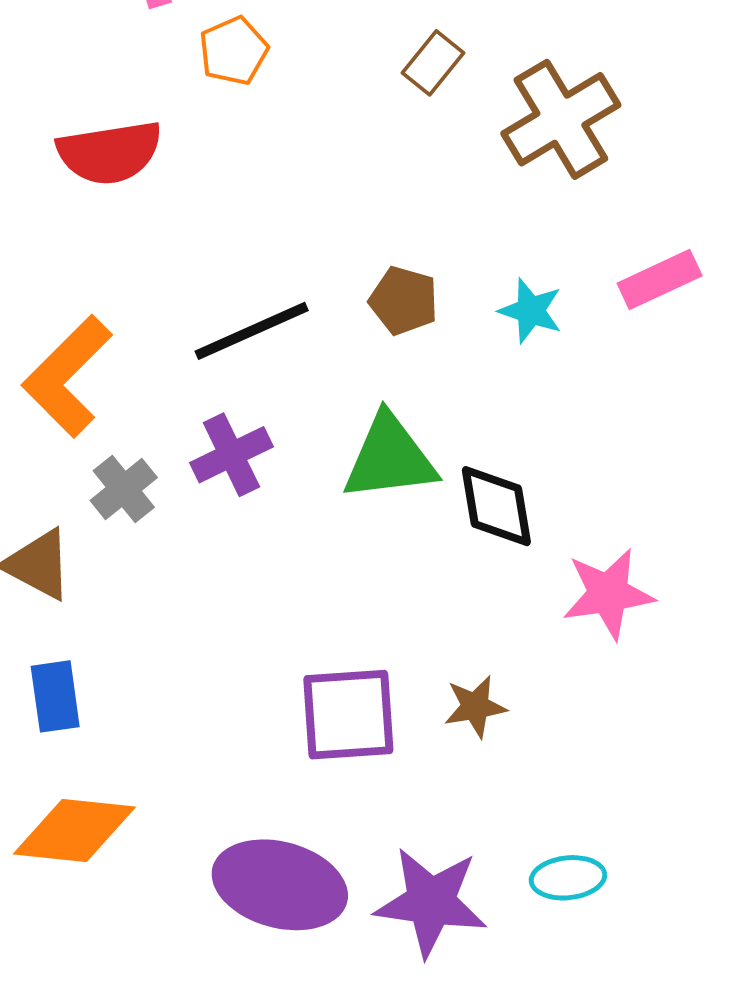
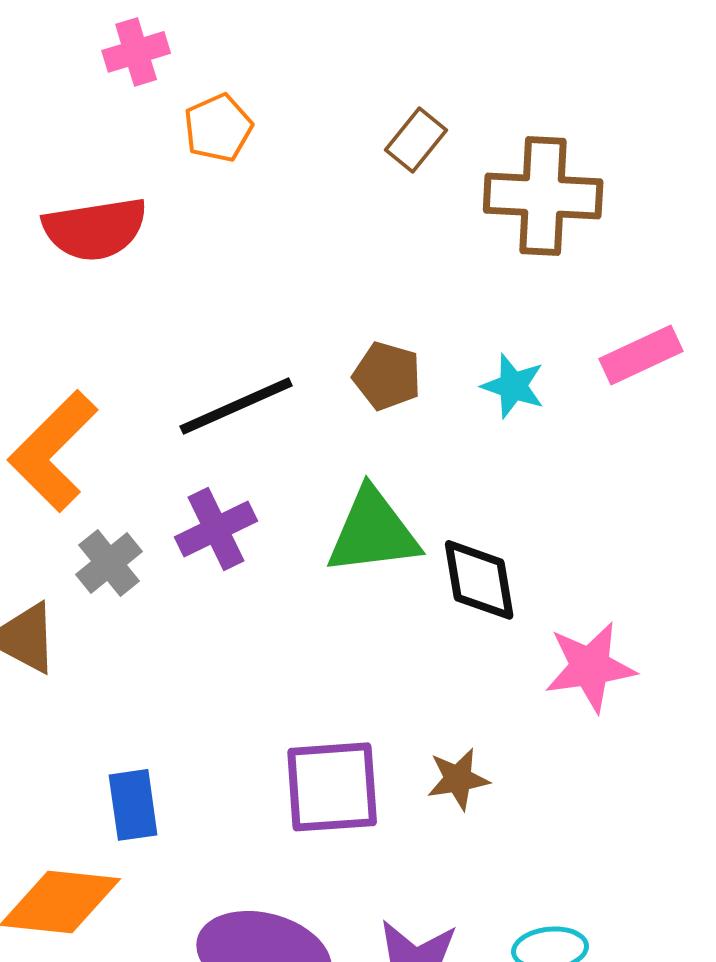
brown cross: (561, 119) -> (543, 196), turned 34
blue rectangle: (55, 696) -> (133, 805), moved

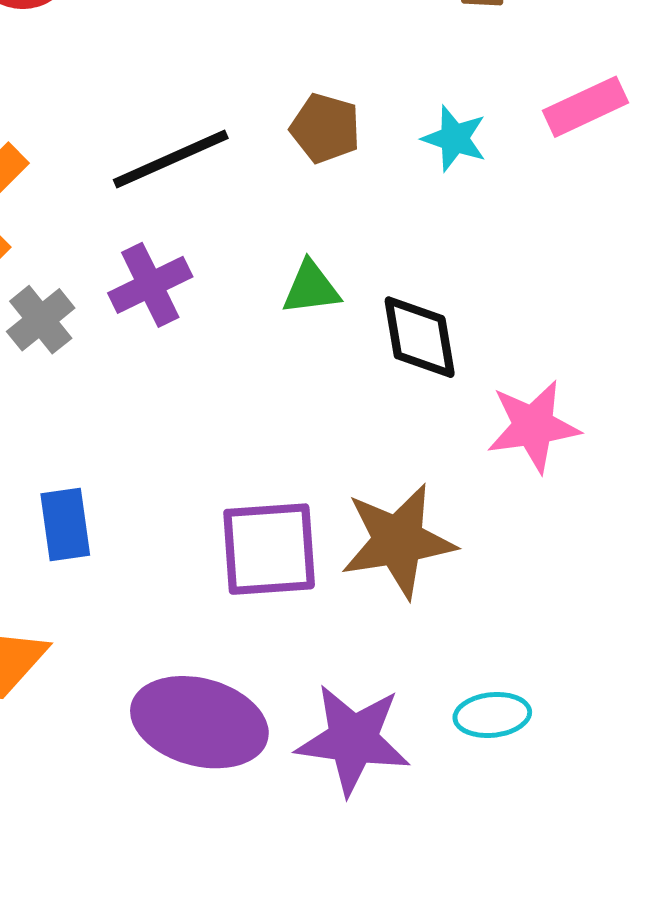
green triangle: (373, 532) -> (311, 288), size x0.6
brown star: (458, 779) -> (398, 541), size x1.8
blue rectangle: (133, 805) -> (65, 525), moved

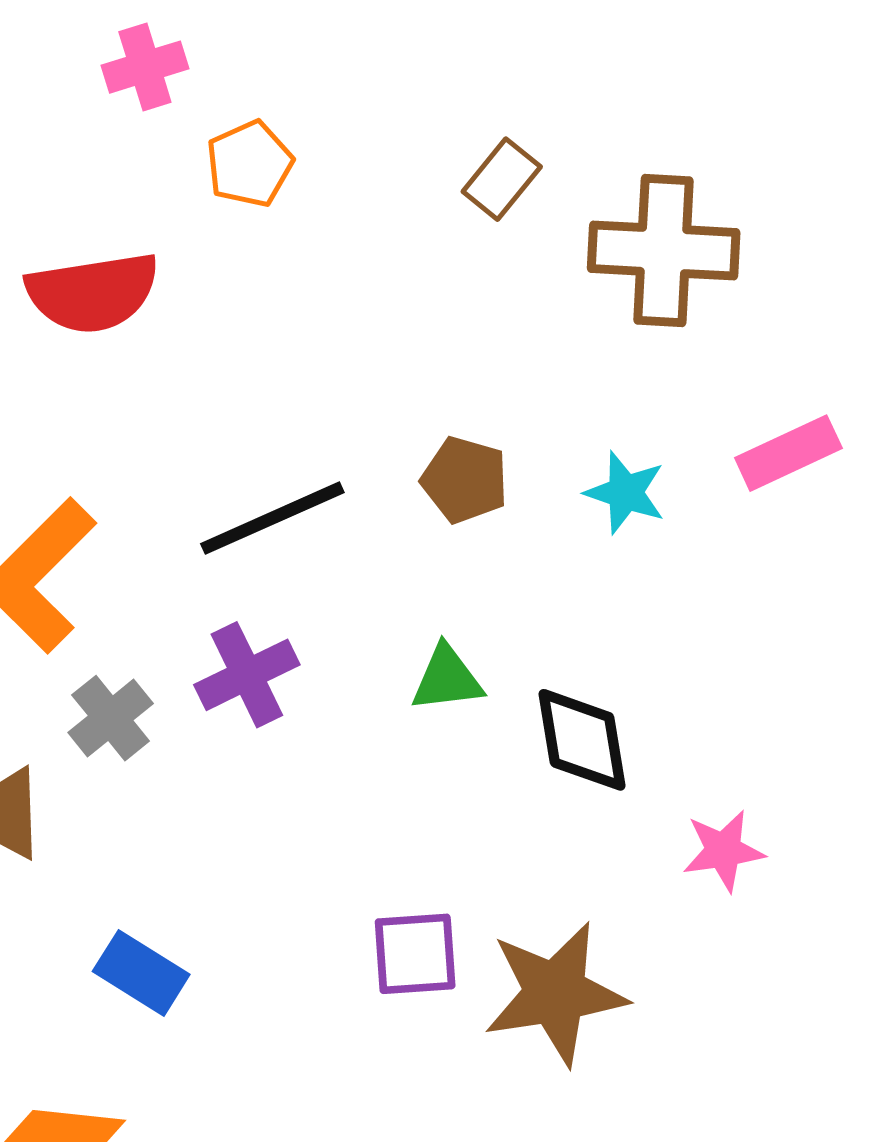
pink star: (533, 426) -> (723, 851), size x0.7
blue rectangle: (65, 525) -> (141, 973), turned -50
purple square: (269, 549) -> (415, 954), moved, size x0.7

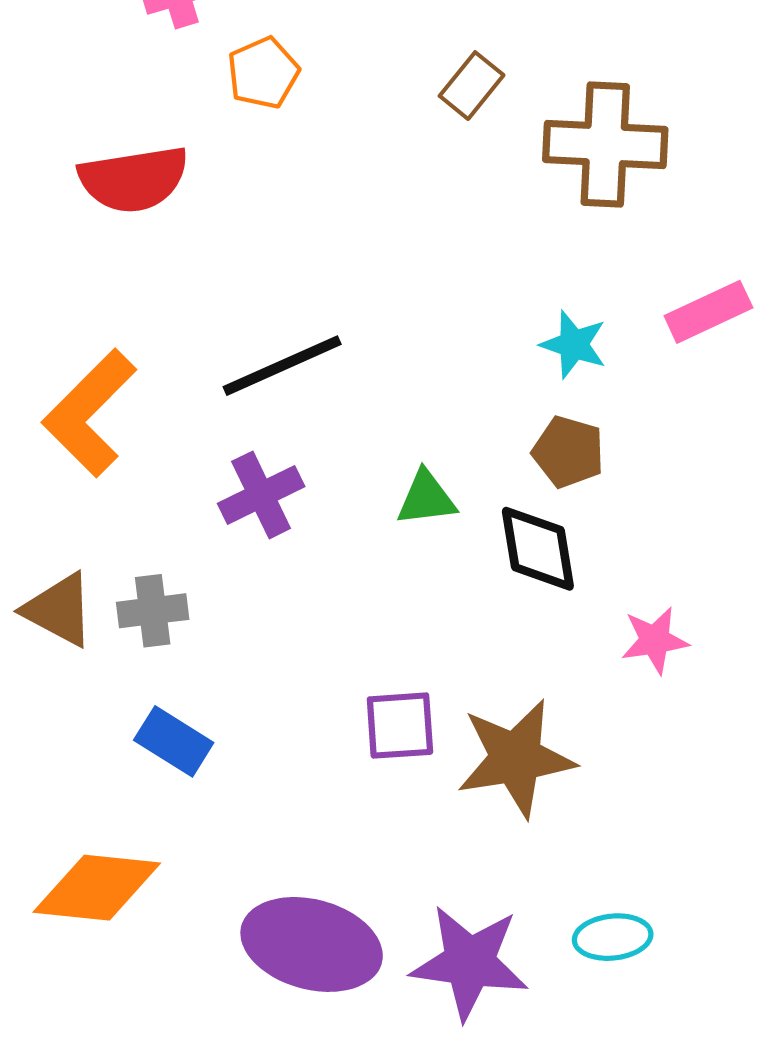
brown pentagon: (465, 480) -> (568, 452), moved
gray cross: (111, 718) -> (153, 611), moved, turned 32

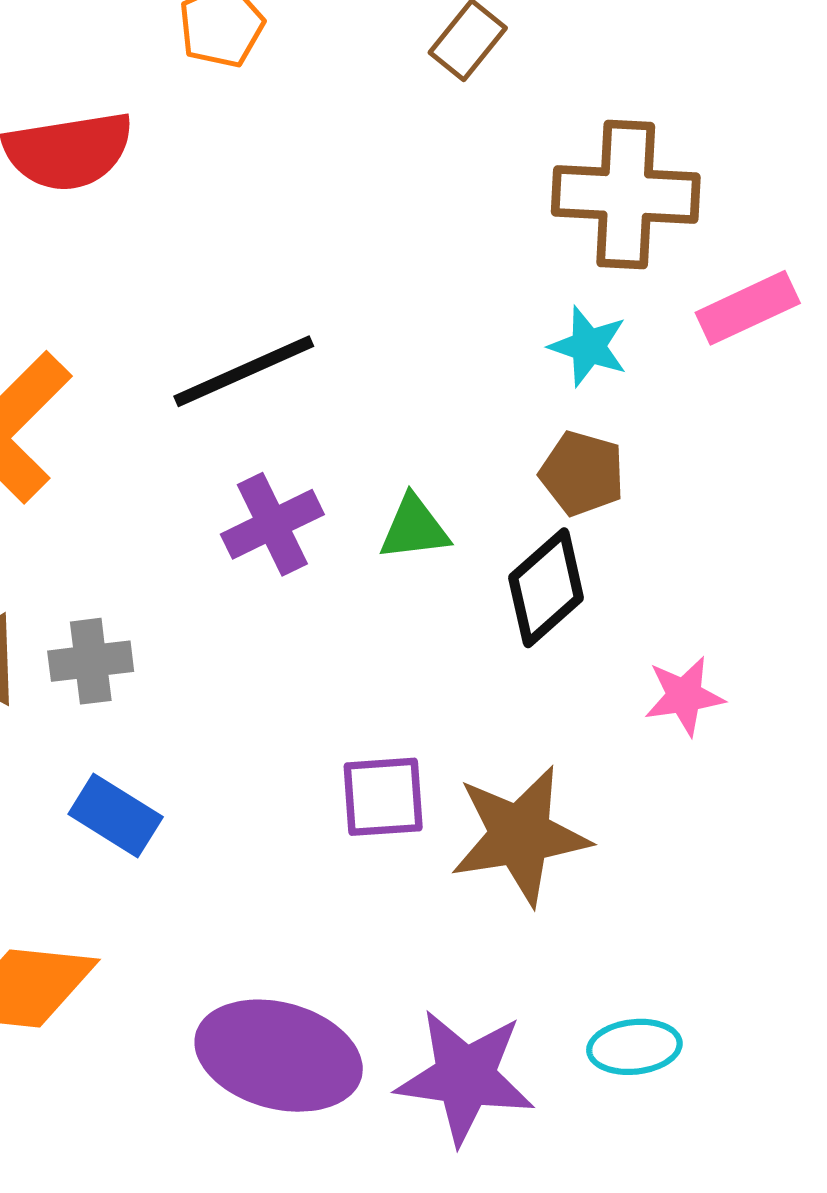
brown cross: (605, 144) -> (626, 195), moved
purple cross: (261, 495) -> (272, 524), moved
black diamond: (538, 549) -> (546, 588), turned 58

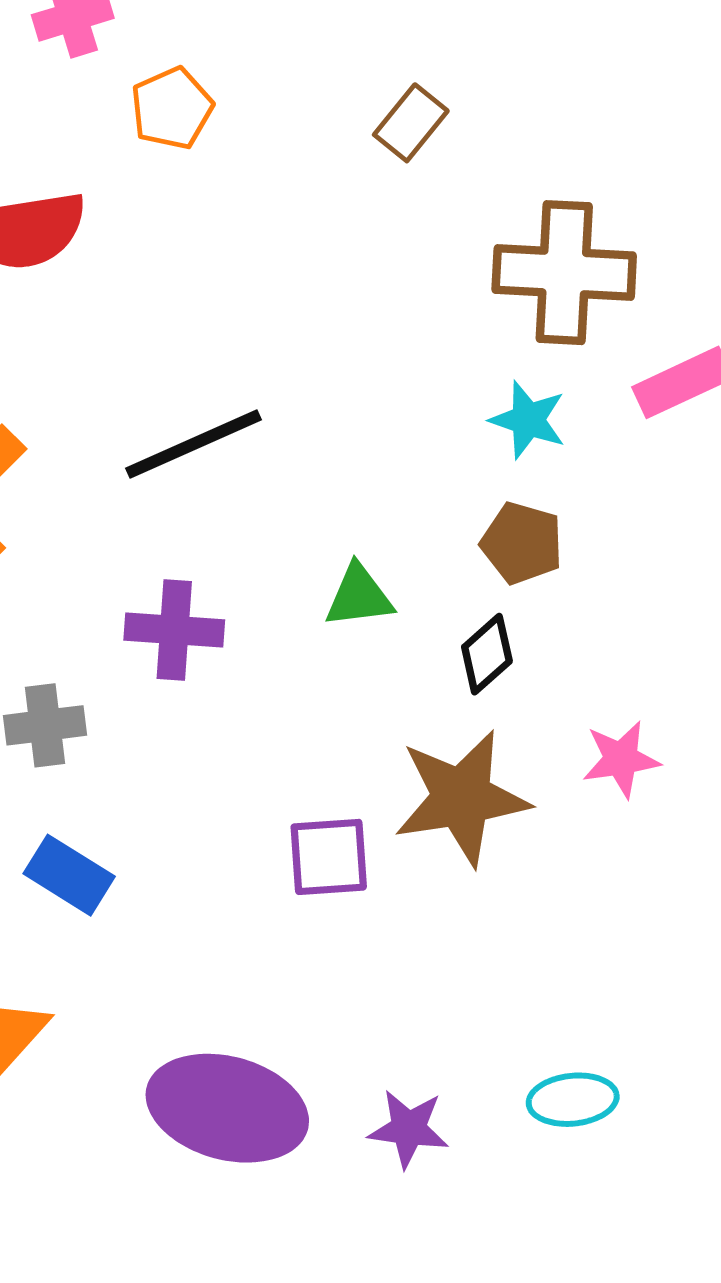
purple cross: (272, 524) -> (174, 630), moved, turned 30
black diamond: (546, 588) -> (487, 654), size x0.7
brown star: (520, 835) -> (462, 798), moved
purple star: (465, 1077) -> (408, 1129), size x0.6

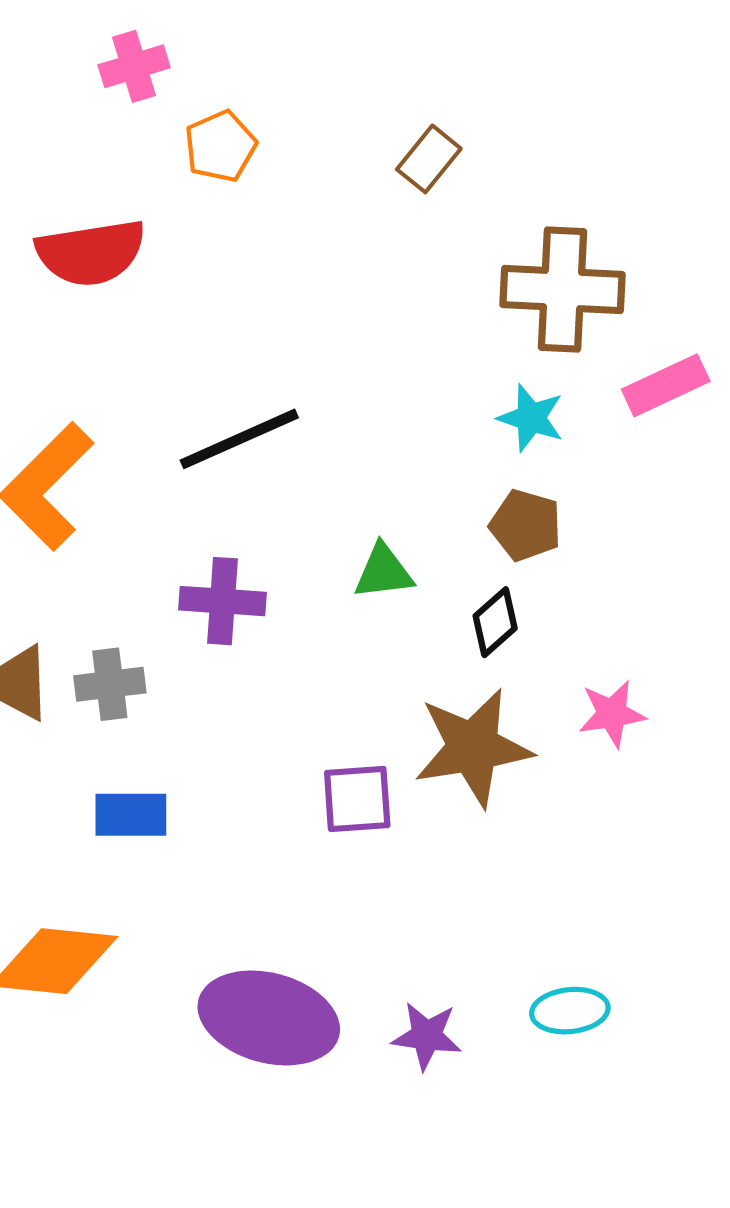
blue rectangle: (69, 875) -> (131, 815), turned -32

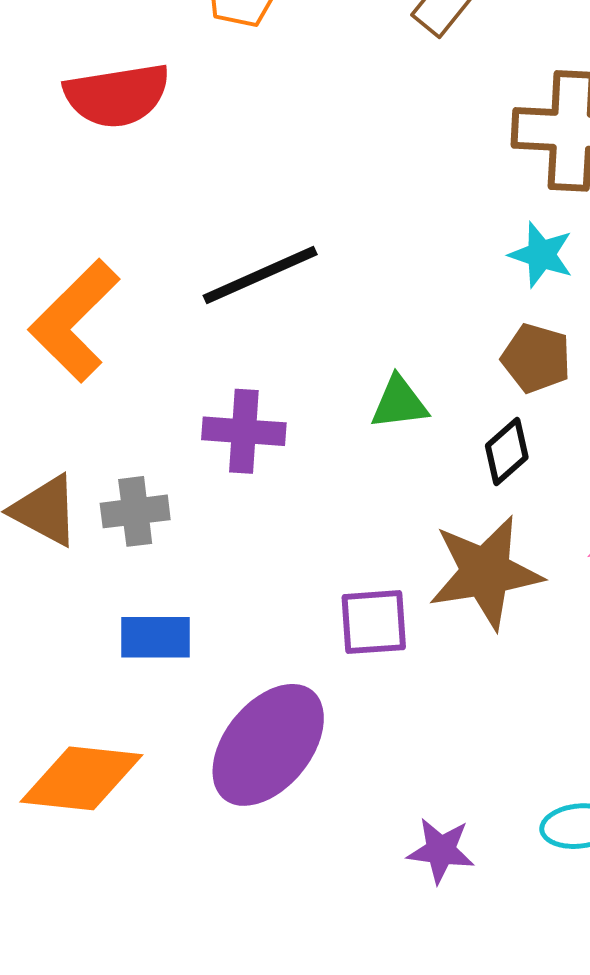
purple ellipse: (269, 1018) -> (268, 745), moved, turned -66

